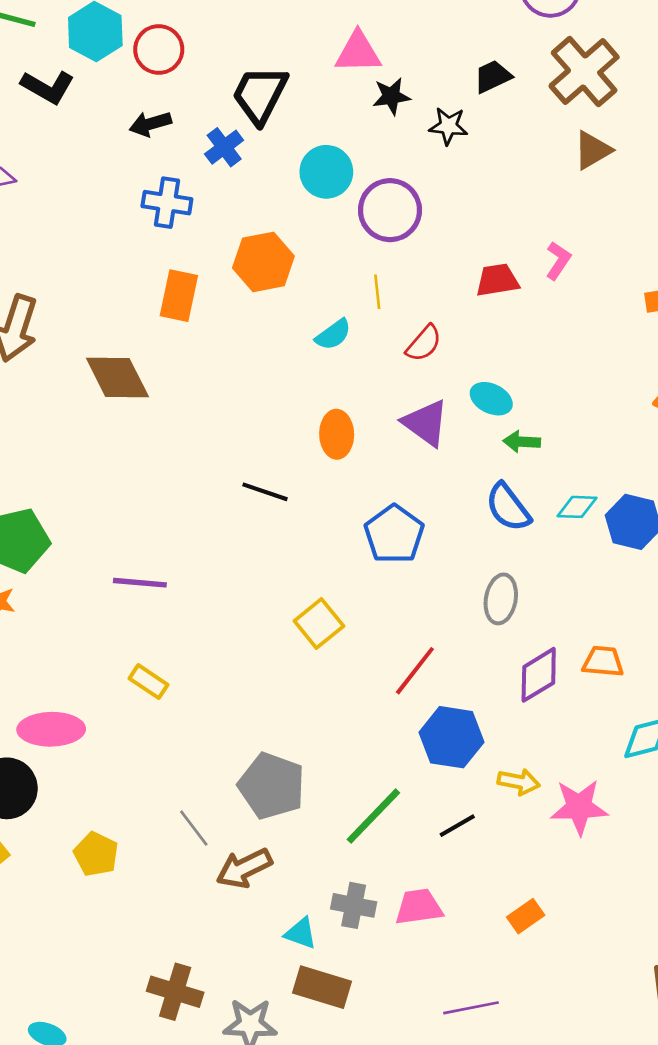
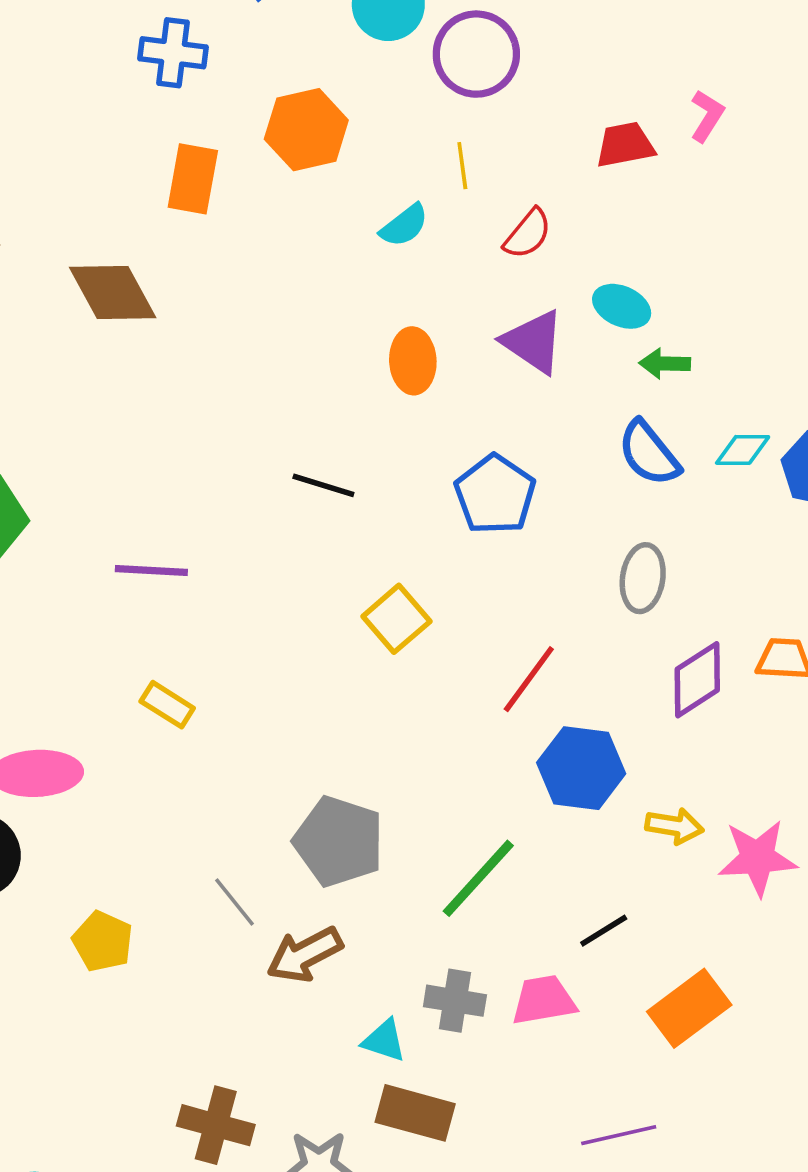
black line: (265, 492) -> (323, 485), moved
black line: (457, 826) -> (604, 931), moved
orange rectangle: (526, 916) -> (689, 1008), size x1.6

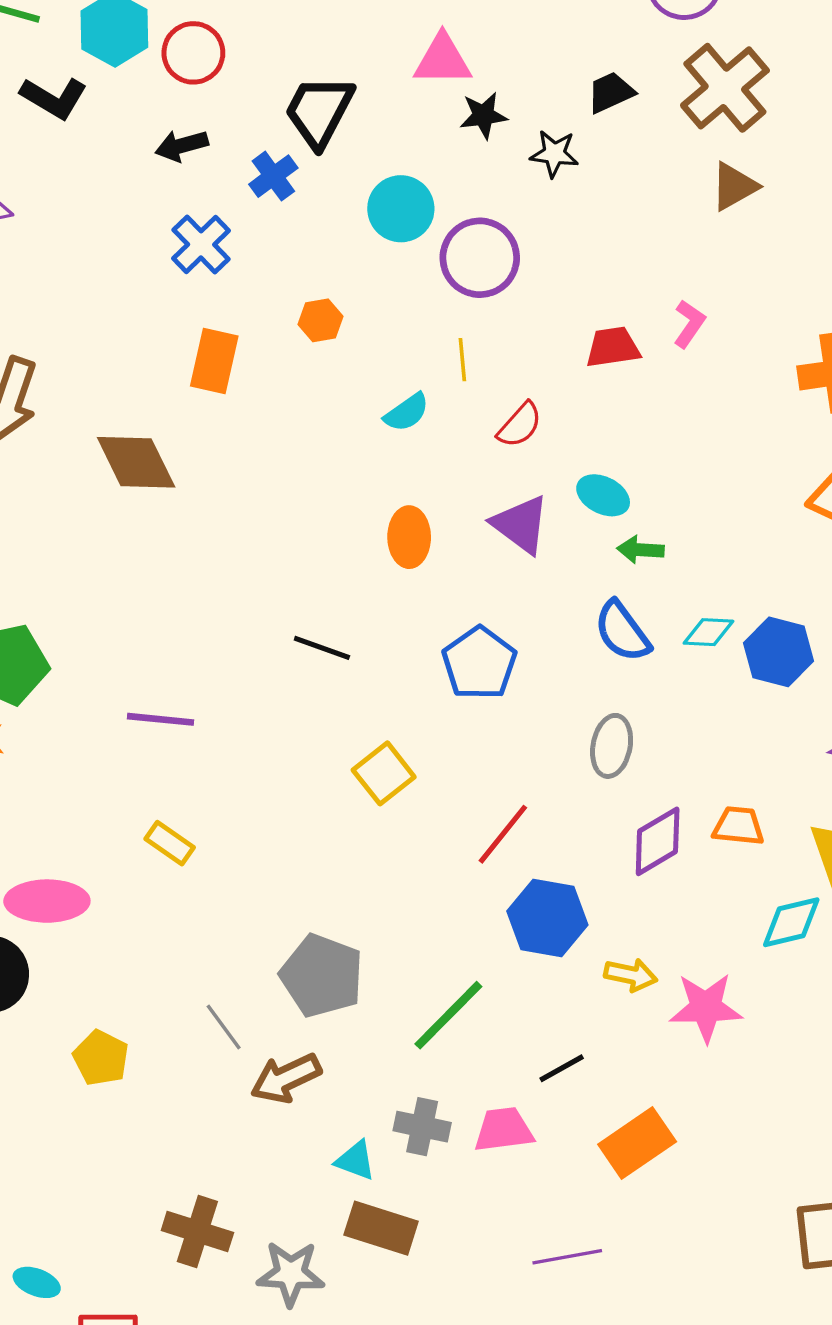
blue cross: (173, 53) -> (201, 244), turned 36
orange hexagon: (306, 130) -> (321, 320), size x0.6

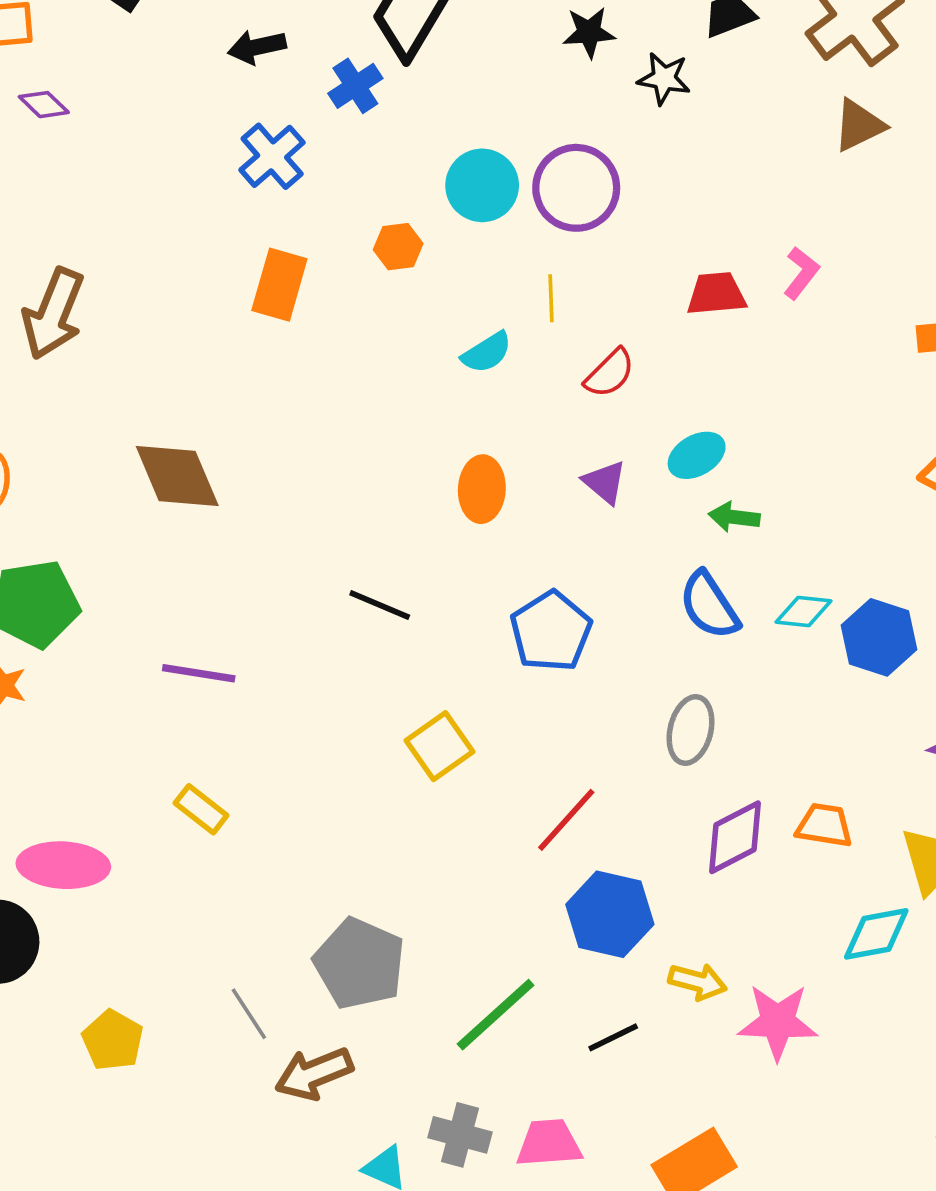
cyan circle: (401, 209) -> (482, 185), moved
brown diamond: (136, 462) -> (177, 476), moved
cyan ellipse: (603, 495) -> (697, 455), turned -60
purple triangle: (521, 524) -> (605, 482), size x0.7
black line: (562, 1068) -> (613, 1037), moved

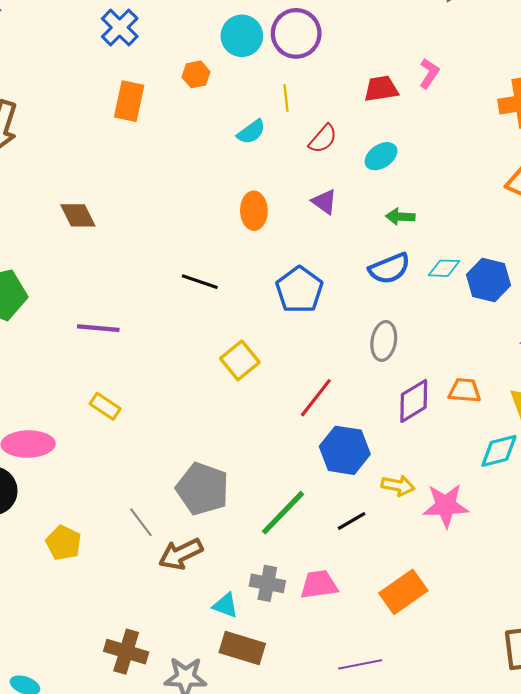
cyan ellipse: (697, 455) -> (381, 156), moved
brown diamond: (177, 476) -> (78, 215), size x0.7
blue semicircle: (709, 605) -> (389, 268), turned -75

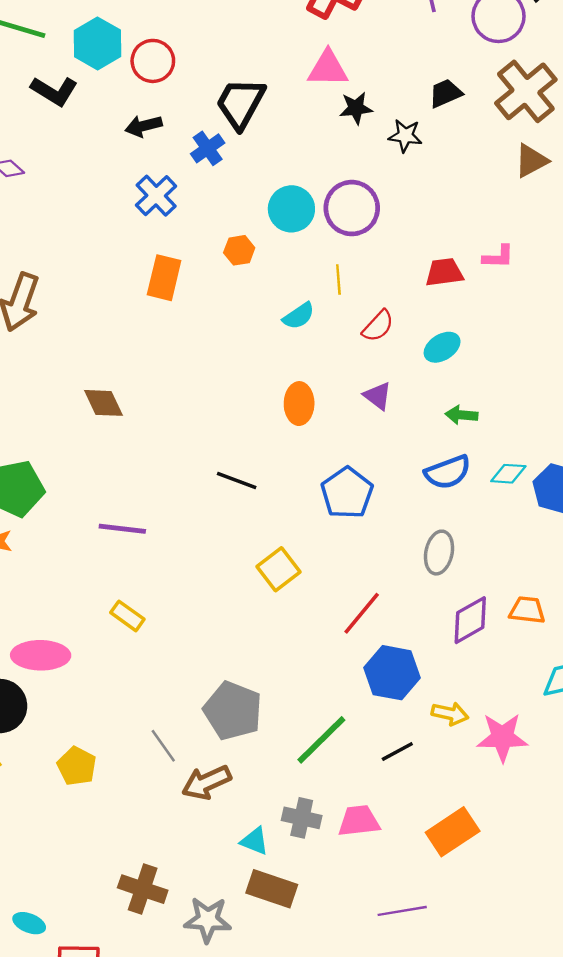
pink L-shape: (429, 73) -> (498, 257), turned 56

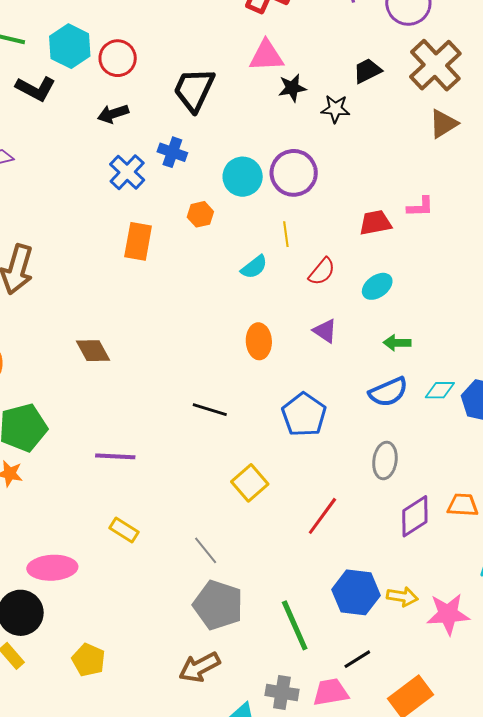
blue cross: (208, 148) -> (172, 152), moved, turned -32
blue hexagon: (392, 673) -> (356, 592), moved
green line: (321, 740) -> (295, 625), turned -66
gray line: (163, 746) -> (206, 550), moved
black line: (397, 751) -> (357, 659), moved

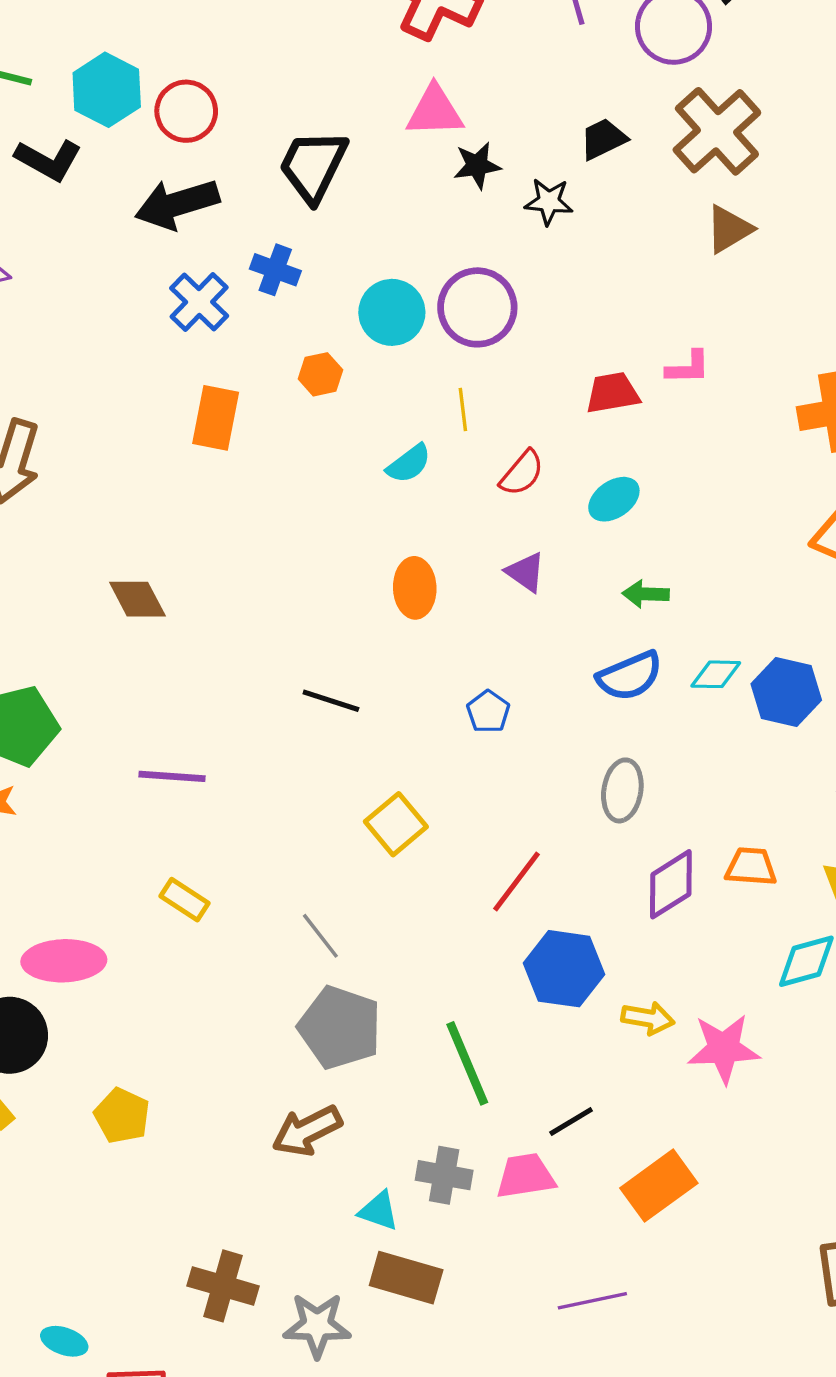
black arrow: (113, 114) -> (177, 204), size x1.6
blue pentagon: (304, 415) -> (488, 712), size x0.6
blue hexagon: (356, 592) -> (564, 969), moved

